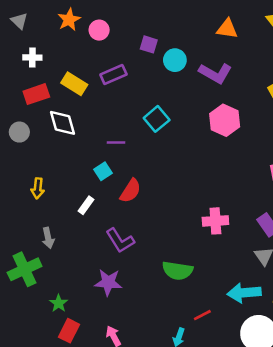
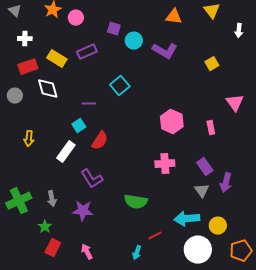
pink hexagon: (225, 120) -> (172, 122), moved
white rectangle: (86, 205) -> (66, 152), size x1.5
gray arrow: (48, 238) -> (52, 199), moved

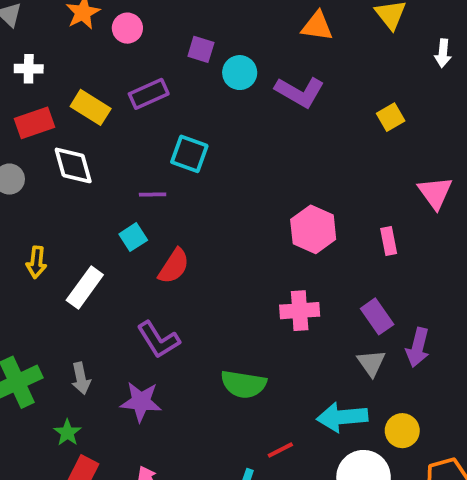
cyan square: (120, 86) -> (189, 154), moved, turned -30
white rectangle: (66, 152) -> (85, 287), moved

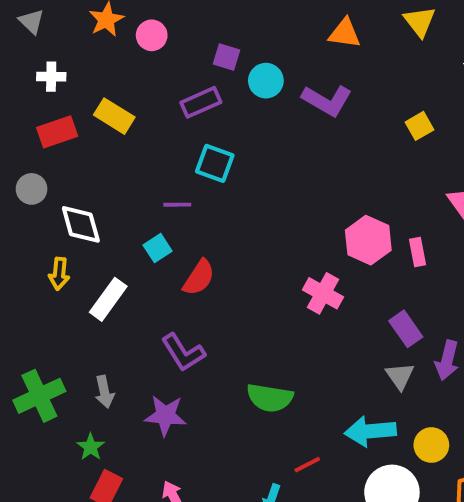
purple rectangle: (149, 94) -> (201, 102), moved
white diamond: (73, 165) -> (81, 224), moved
pink hexagon: (313, 229) -> (368, 240), moved
pink cross: (300, 311) -> (323, 293), moved, turned 33

